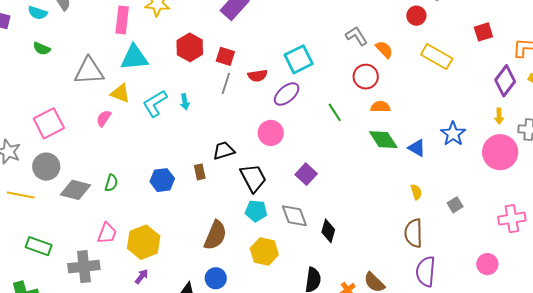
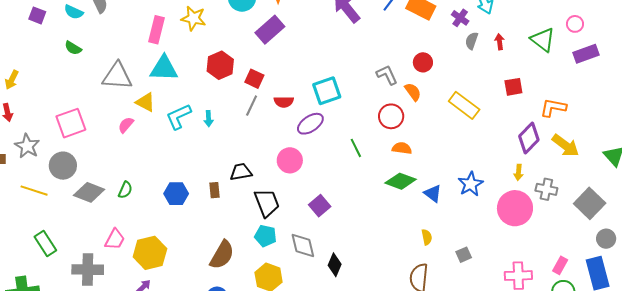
red circle: (416, 16) -> (423, 62), moved
green diamond: (383, 140) -> (401, 181), turned -44
green rectangle: (39, 246) -> (45, 244), turned 30

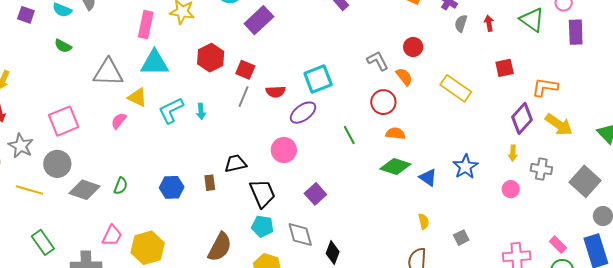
purple rectangle: (586, 54) -> (576, 32), turned -70
pink circle: (515, 208) -> (511, 189), size x0.5
pink rectangle: (560, 265) -> (558, 245), turned -72

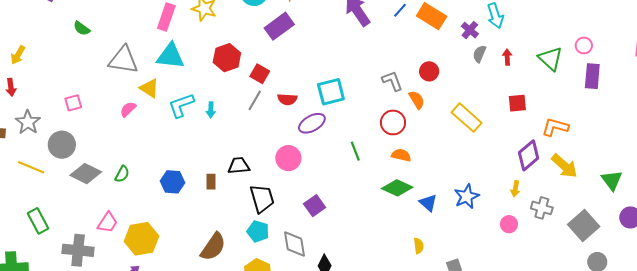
pink square: (64, 121) -> (73, 103), size x0.6

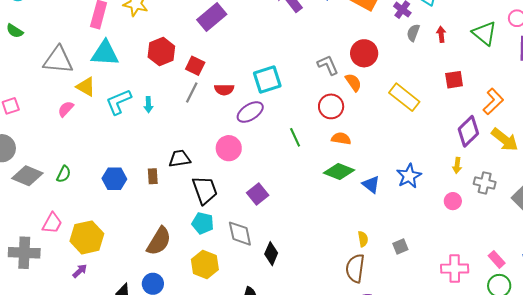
red circle: (429, 71) -> (364, 53), size x1.4
orange L-shape: (555, 127) -> (493, 101), turned 124
yellow semicircle: (419, 246) -> (363, 239), moved

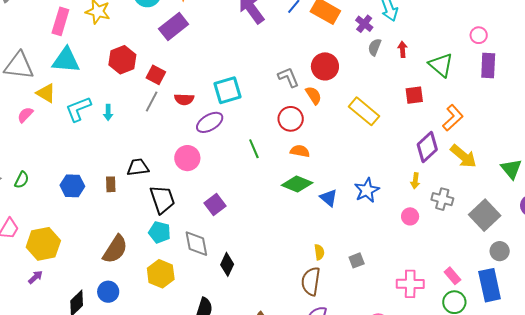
green triangle: (484, 33) -> (441, 65), moved

